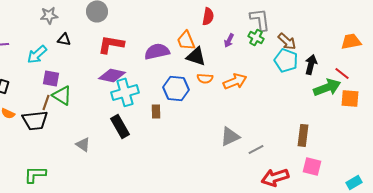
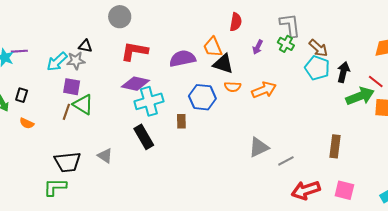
gray star: (49, 15) -> (76, 61), moved
black trapezoid: (35, 120) -> (67, 162), moved
pink square: (312, 166) -> (344, 190), moved

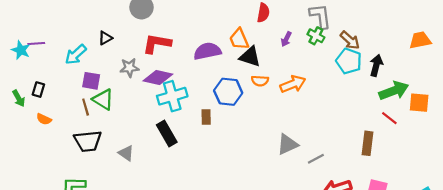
black triangle: (85, 46) -> (105, 38), turned -40
gray star: (76, 61) -> (129, 68), moved
red line: (376, 82) -> (389, 118), moved
brown line: (66, 112) -> (86, 107), turned -35
black trapezoid: (67, 162) -> (88, 141), moved

